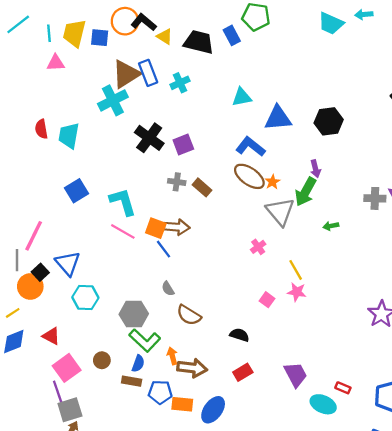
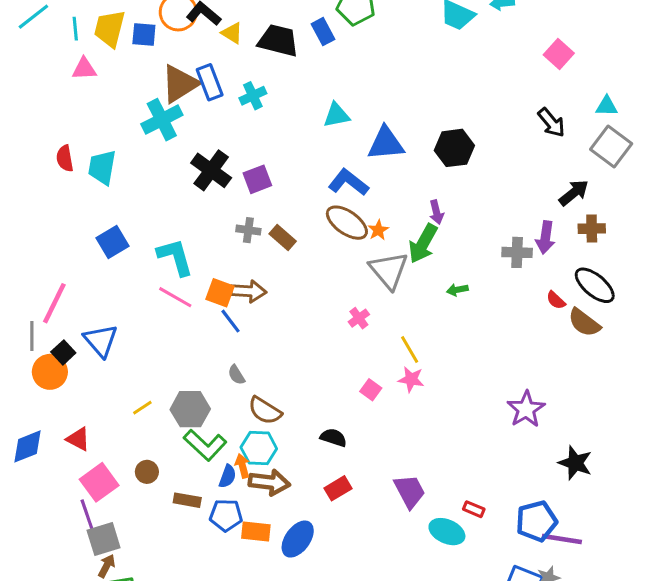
cyan hexagon: (85, 297) -> (259, 448), moved
yellow line: (13, 313) -> (142, 408), moved
blue semicircle: (138, 364) -> (227, 476), moved

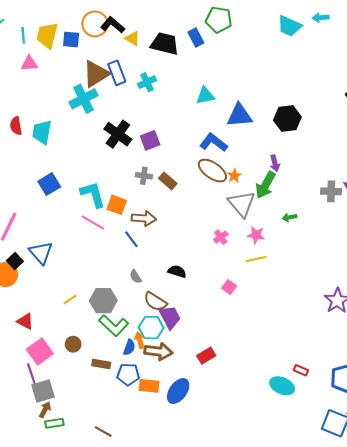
orange square: (220, 293) -> (117, 205), moved
yellow line: (410, 349) -> (256, 259), turned -72
pink star: (411, 379) -> (256, 235), moved
black semicircle: (333, 438) -> (177, 271), moved
purple trapezoid: (410, 491) -> (170, 317), moved

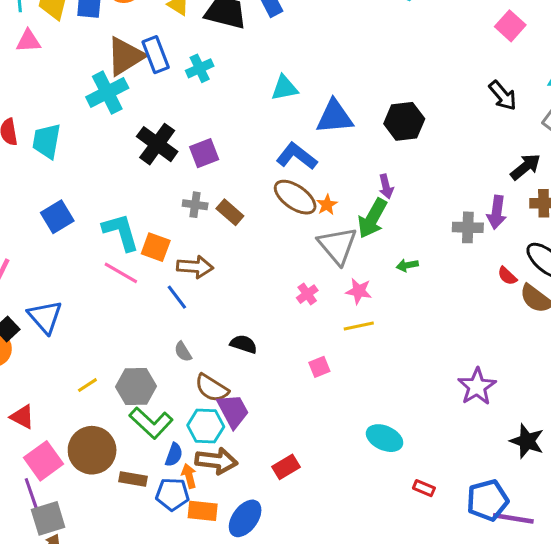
pink square: (229, 287) -> (319, 367), turned 32
orange arrow: (140, 340) -> (189, 476), moved
brown circle: (73, 344) -> (92, 450), size x2.0
cyan ellipse: (282, 386) -> (385, 438), moved

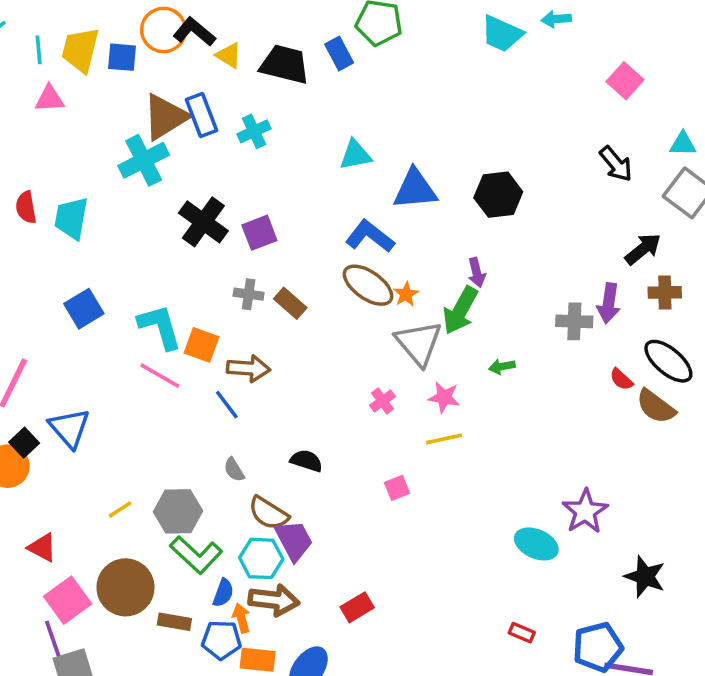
cyan ellipse: (385, 438) -> (536, 544), moved

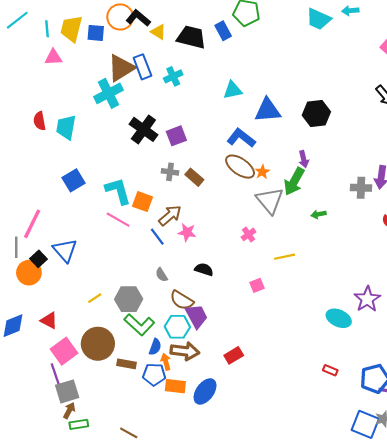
brown arrow: (249, 368) -> (170, 215), turned -45
pink star: (444, 397) -> (187, 232), moved

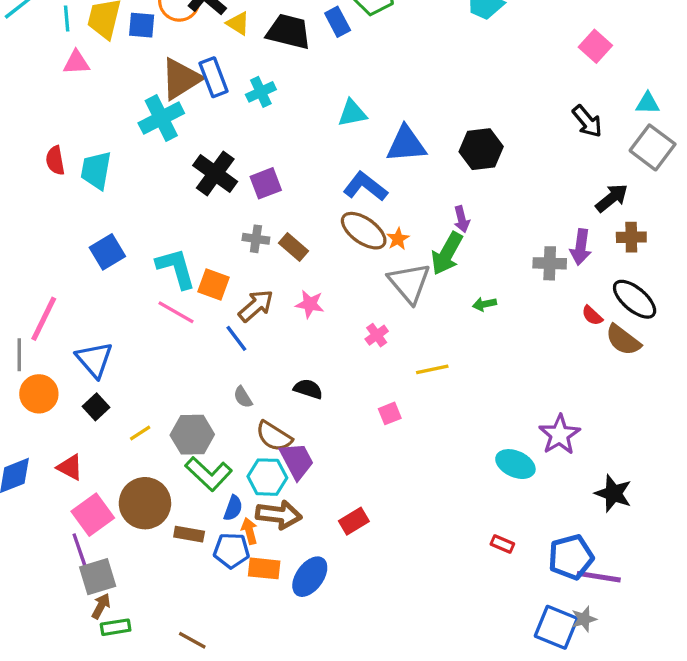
pink star: (187, 232) -> (310, 304), moved
black square: (38, 259) -> (96, 407), moved

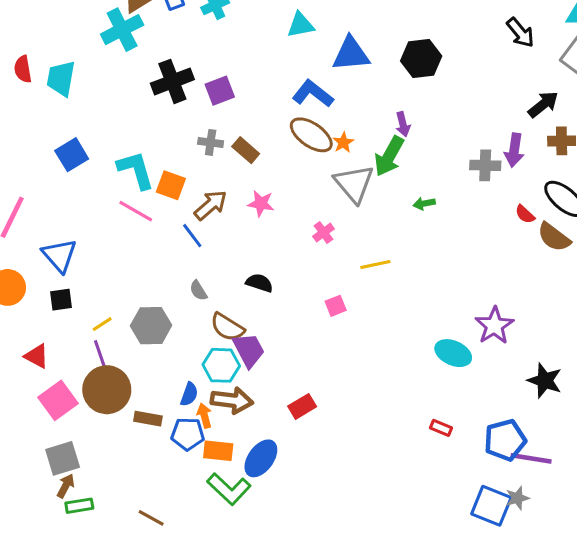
black cross: (215, 174) -> (172, 81), turned 33
black square: (96, 407) -> (61, 300), turned 35
green L-shape: (209, 474) -> (229, 489), moved
purple line: (80, 551) -> (101, 356), moved

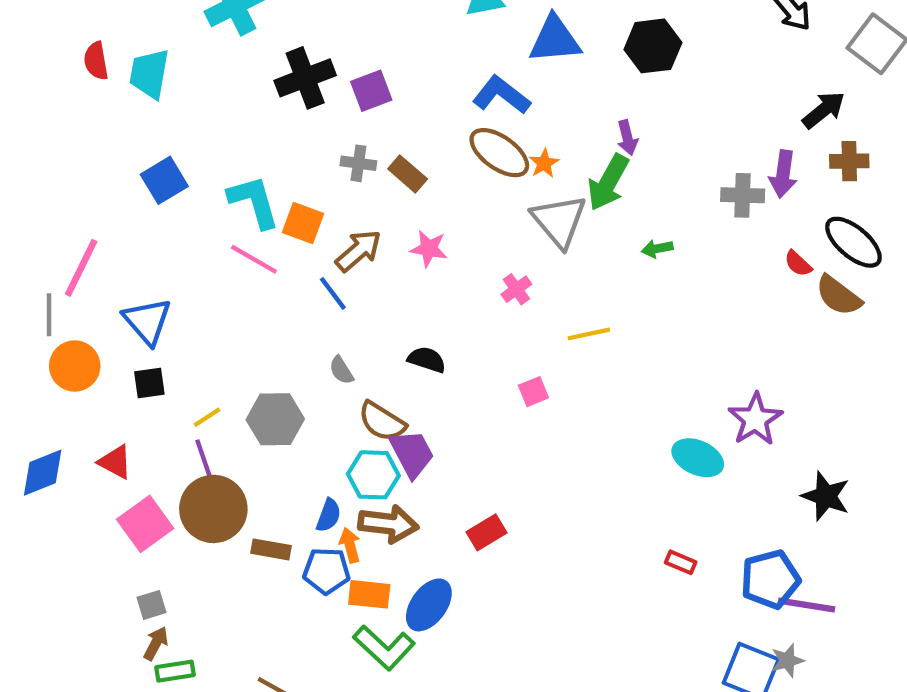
gray square: (63, 458) -> (151, 605), size x0.6

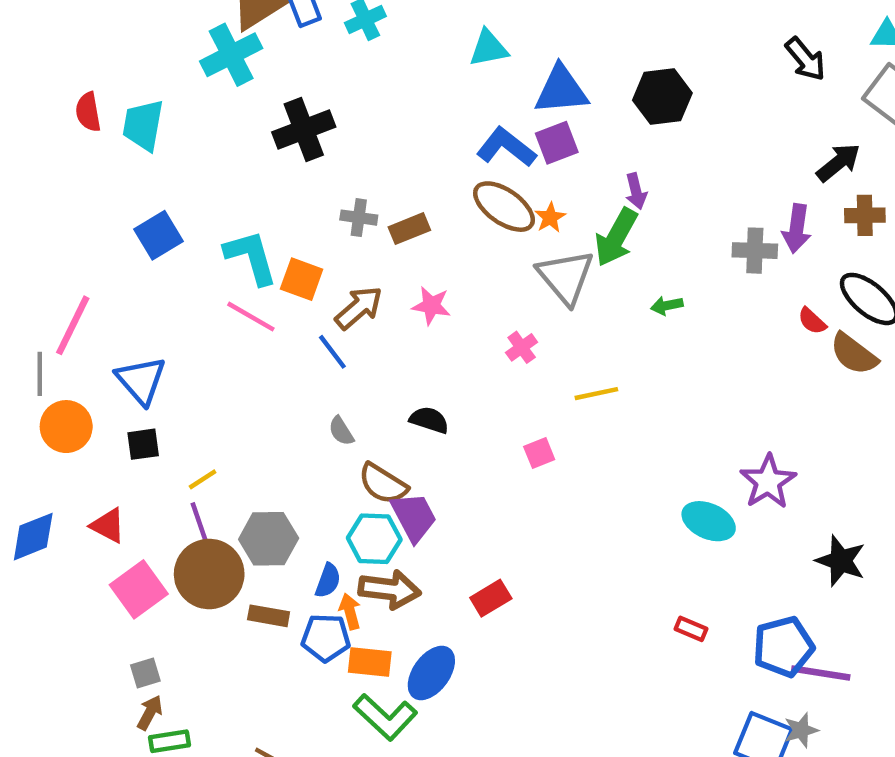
purple square: (371, 91) -> (557, 143), moved
brown rectangle: (408, 174) -> (409, 229), turned -63
gray hexagon: (275, 419) -> (269, 539), moved

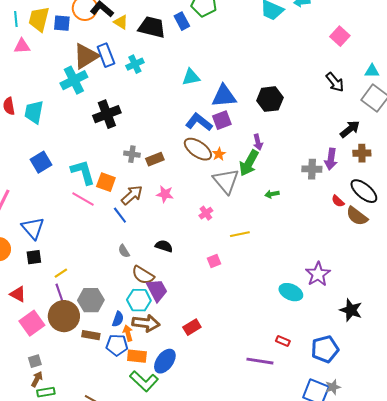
purple line: (821, 673) -> (260, 361), moved

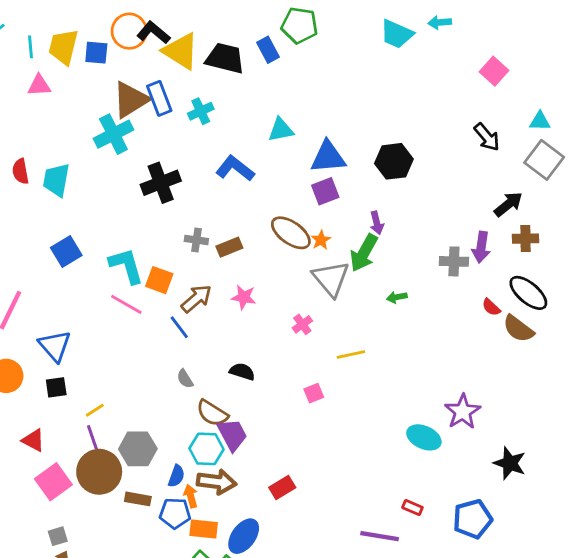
yellow triangle: (121, 22) -> (181, 51), size x1.8
blue L-shape: (199, 122) -> (235, 168), moved

